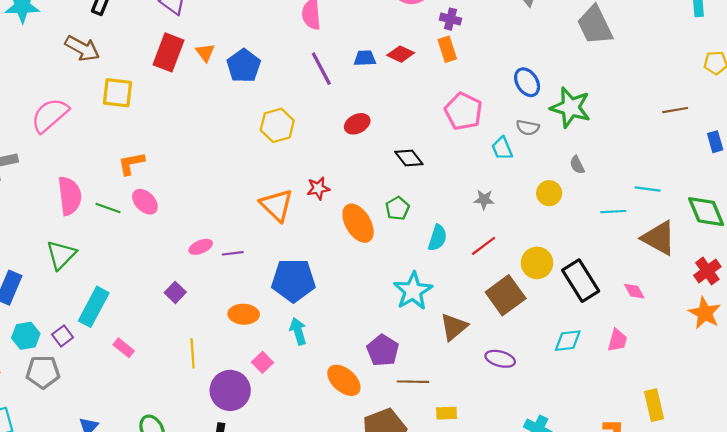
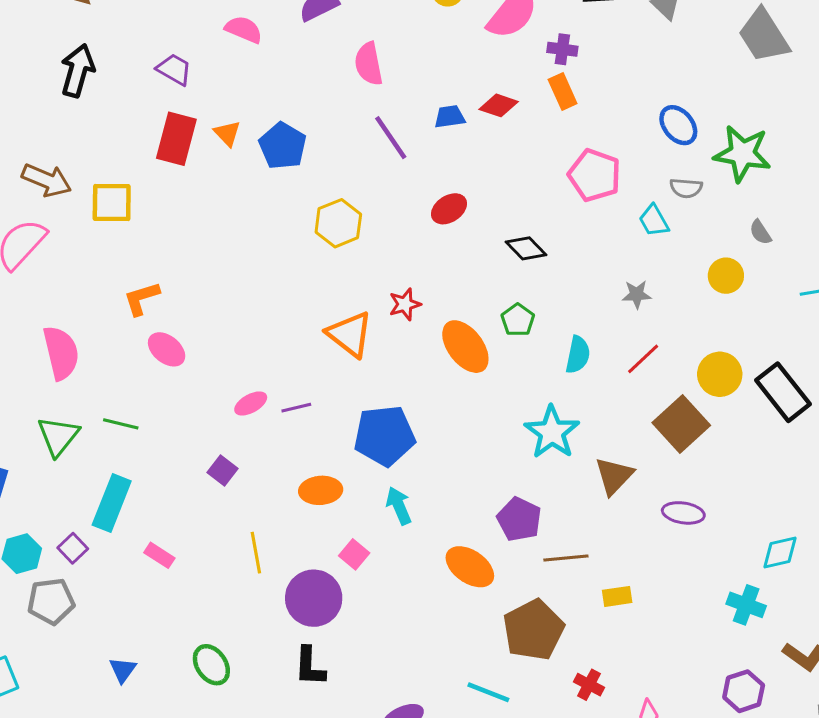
brown arrow: (82, 48) -> (47, 180), moved
green line: (108, 208) -> (121, 424), moved
cyan diamond: (568, 341) -> (780, 553), moved

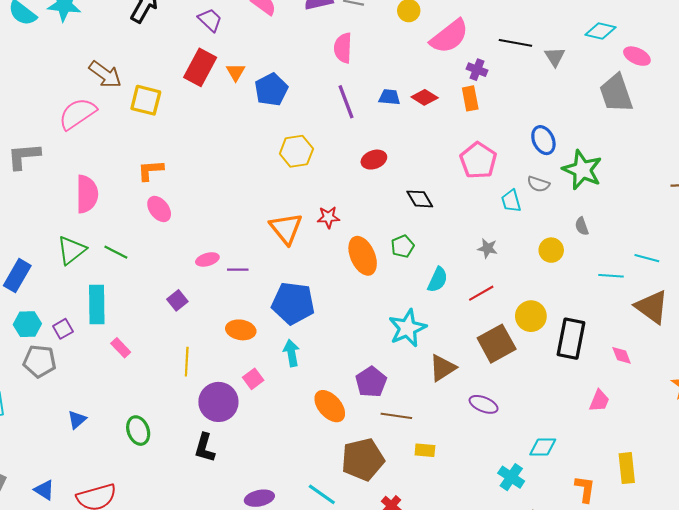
black rectangle: (783, 392) -> (571, 339), turned 36
cyan rectangle: (112, 503) -> (97, 304), turned -36

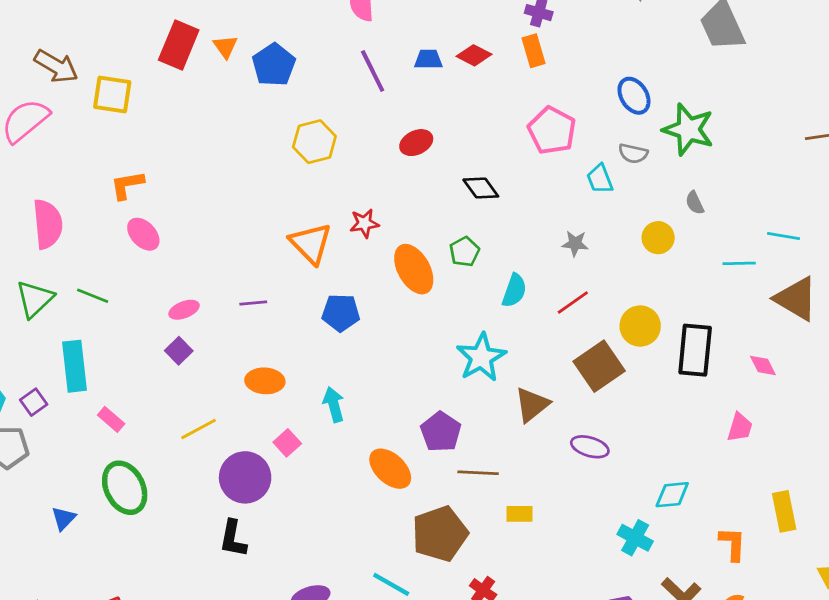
pink ellipse: (207, 259) -> (184, 310), moved
blue pentagon: (293, 303) -> (341, 313), moved, size x0.7
yellow line: (187, 362) -> (199, 429), turned 64
green ellipse: (138, 431) -> (125, 488), moved, size x1.4

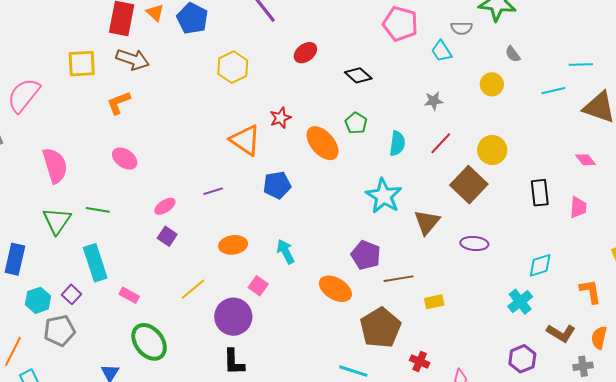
brown arrow: (56, 66) -> (133, 59), moved
orange L-shape: (127, 185) -> (119, 103), moved
black rectangle: (695, 350) -> (540, 193), moved, size x0.7
cyan cross: (635, 538) -> (520, 302), turned 35

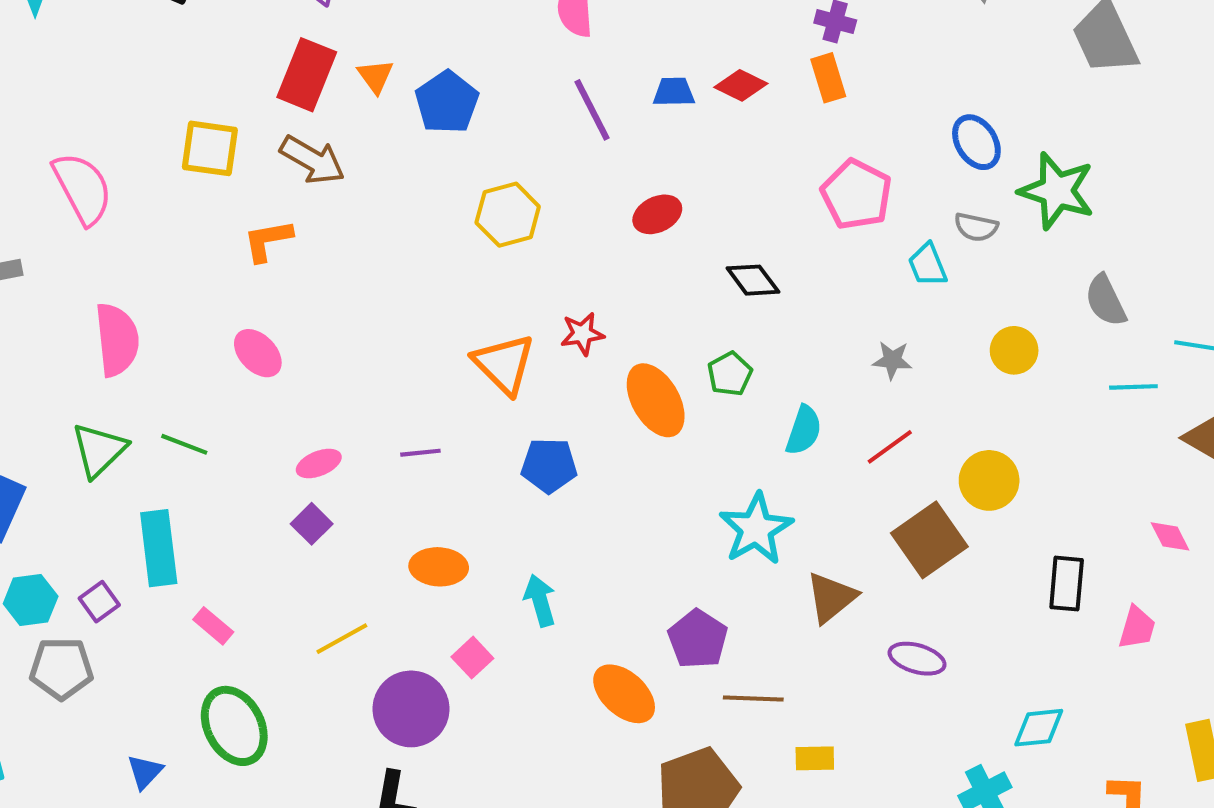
gray semicircle: (513, 54) -> (1106, 301), moved, size x1.5
pink semicircle: (24, 95) -> (82, 188), turned 102

